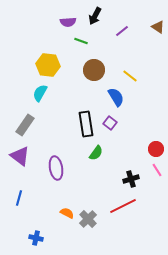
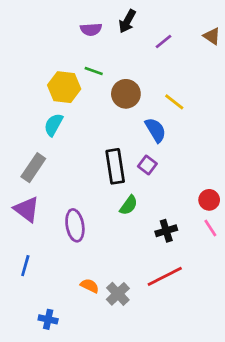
green line: (81, 41) -> (94, 71), moved
black cross: (131, 179) -> (166, 231), moved

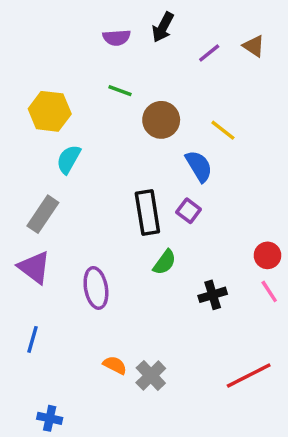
brown triangle: (212, 36) -> (254, 46), moved
yellow hexagon: (64, 87) -> (50, 111), moved
red line: (165, 276) -> (249, 375), moved
blue cross: (48, 319) -> (50, 418), moved

